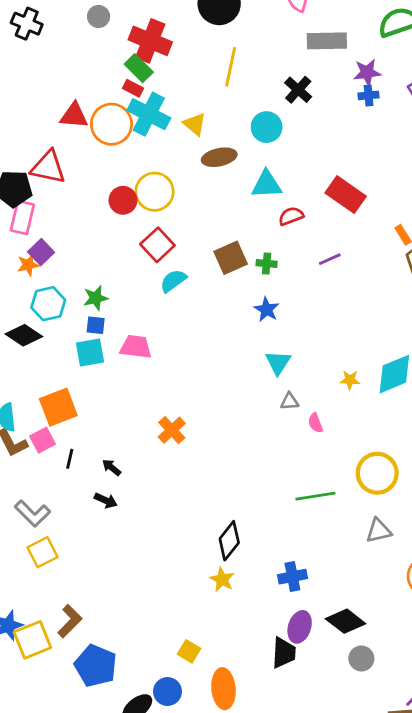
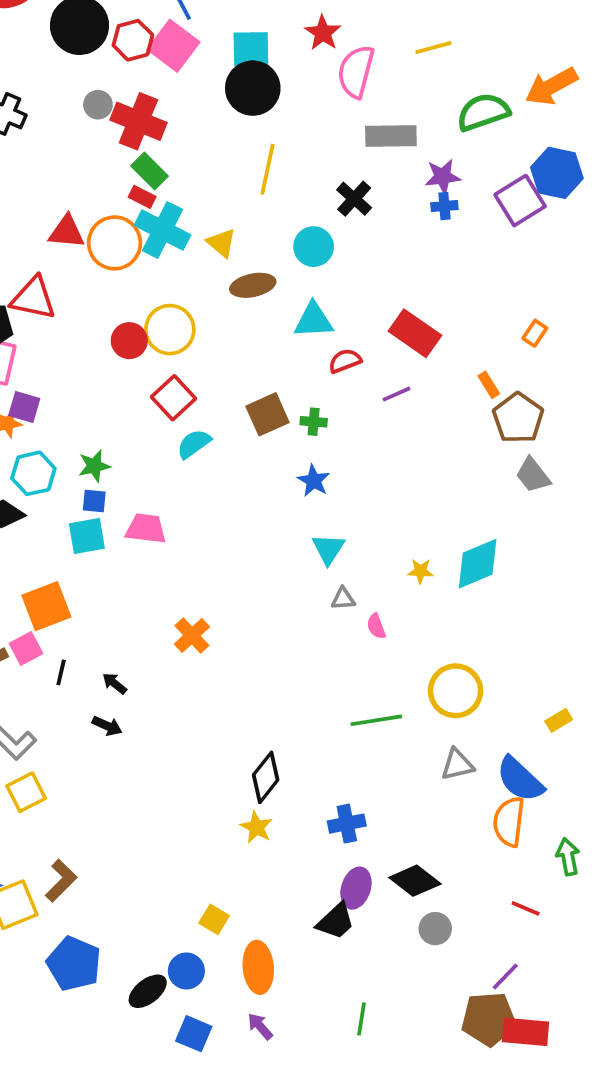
red cross: (150, 41) -> (138, 121), moved
purple square: (41, 252) -> (24, 407), turned -30
purple line: (330, 259) -> (397, 394), moved
black trapezoid: (284, 653) -> (336, 921), turned 44
blue pentagon: (96, 666) -> (74, 964), moved

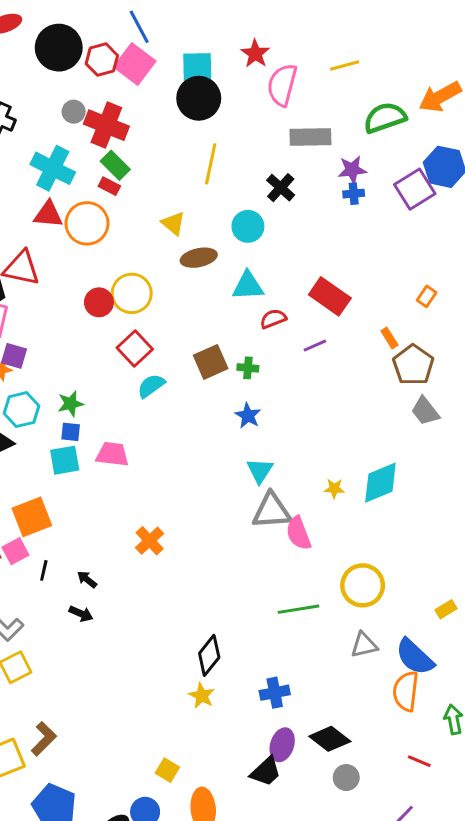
cyan cross: (162, 230) -> (53, 168), moved
gray triangle: (343, 599) -> (272, 511), size x2.0
pink semicircle: (376, 626) -> (299, 533), size x1.6

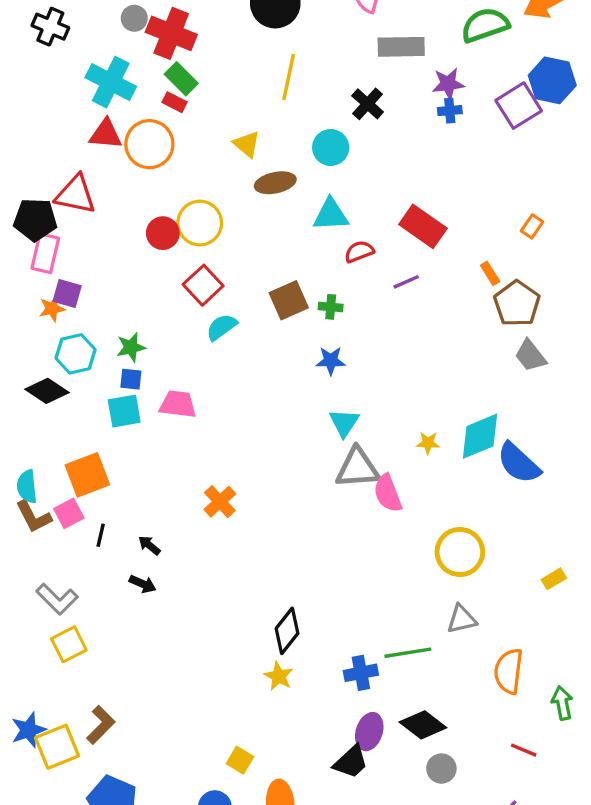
blue star: (248, 416) -> (331, 361), turned -30
green line: (299, 609) -> (408, 653), moved
blue semicircle: (415, 657) -> (519, 463), moved

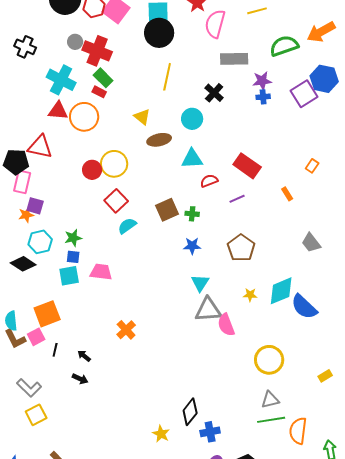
brown pentagon: (517, 304) -> (241, 248), moved
black diamond: (287, 631) -> (190, 412), moved
green line: (408, 653) -> (271, 420), moved

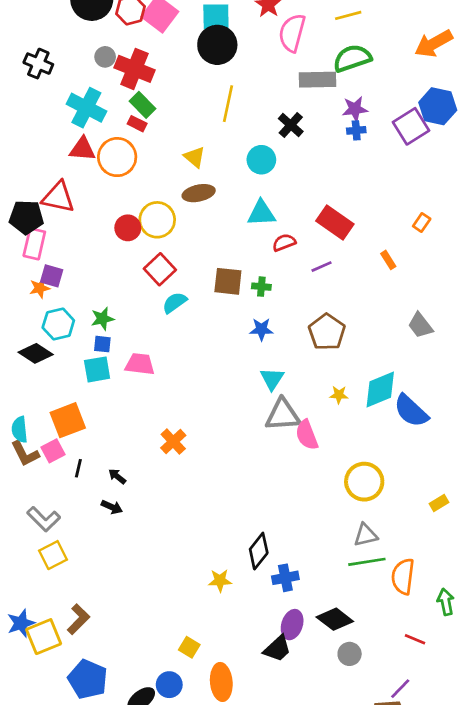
green semicircle: (284, 46) -> (352, 58), moved
brown ellipse: (159, 140) -> (199, 193), moved
brown square: (167, 210) -> (228, 281), turned 30
yellow star: (161, 434) -> (220, 580), turned -30

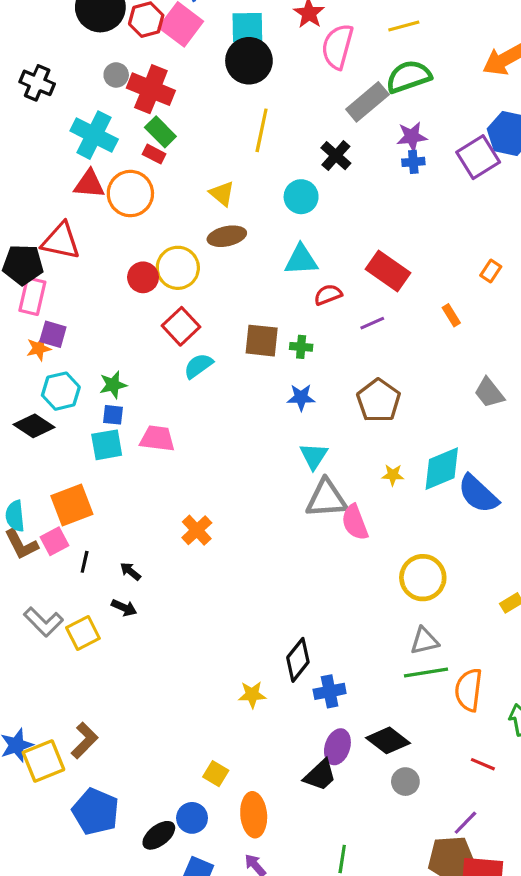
gray rectangle: (317, 80) -> (367, 102), turned -39
yellow square: (53, 555) -> (83, 633), moved

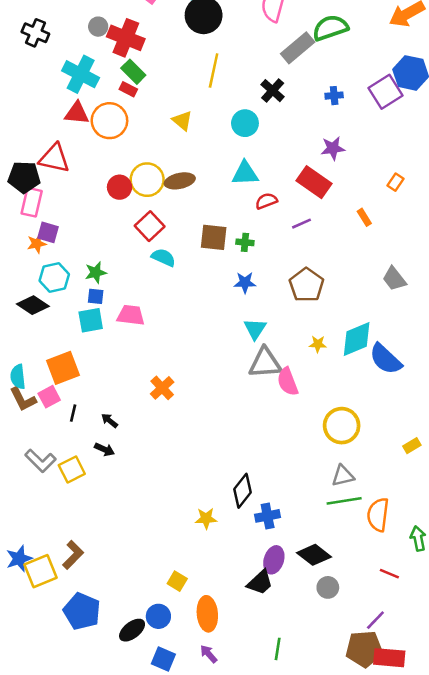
purple star: (412, 137) -> (333, 148), moved
brown ellipse: (227, 236) -> (180, 181), moved
cyan semicircle: (198, 366) -> (163, 257), turned 60

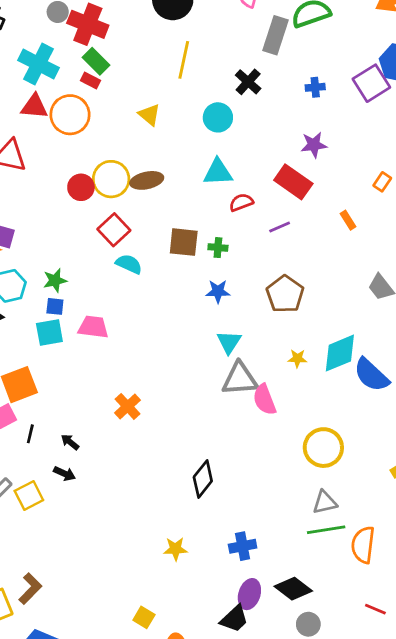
gray rectangle: (298, 48) -> (275, 35), turned -32
black diamond: (242, 491) -> (203, 479), moved

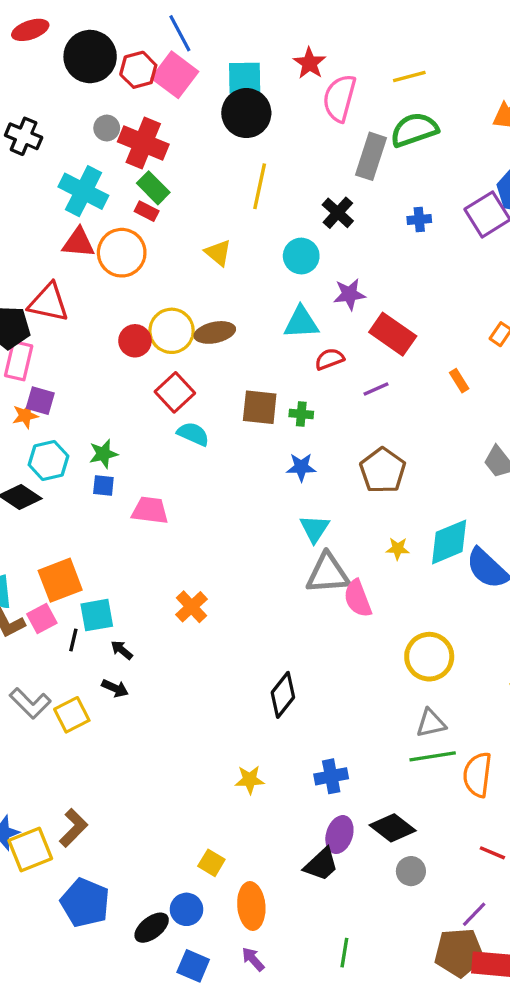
purple star: (314, 145) -> (349, 294), moved
cyan square: (49, 332) -> (97, 615), moved

